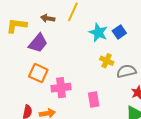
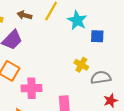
blue square: (119, 32) -> (97, 36), turned 32
cyan star: (98, 33) -> (77, 20), moved

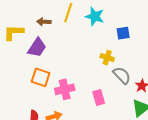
blue square: (97, 36) -> (123, 33), moved
gray semicircle: (101, 78) -> (122, 75), moved, turned 66

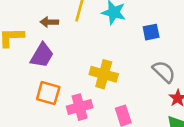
yellow cross: (107, 58) -> (104, 74), moved, size x1.5
gray semicircle: (122, 75) -> (164, 72), moved

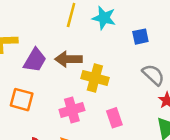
brown arrow: (49, 22) -> (69, 59), moved, size x1.5
orange square: (48, 93) -> (22, 100), moved

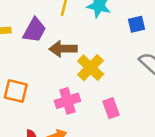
purple trapezoid: (35, 60) -> (34, 30), moved
yellow cross: (95, 78) -> (91, 68), turned 30

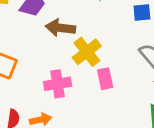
pink rectangle: (111, 108) -> (105, 79), moved

